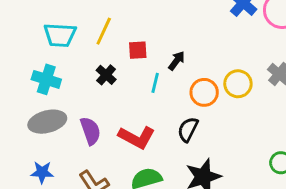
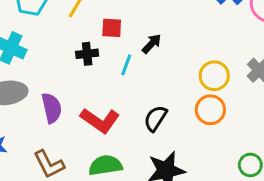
black cross: (106, 75) -> (87, 54), moved, turned 36
orange circle: (204, 92) -> (210, 110), moved

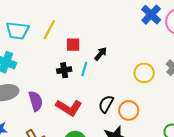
black cross: (87, 54) -> (64, 70), moved
orange circle: (210, 110) -> (129, 110), moved

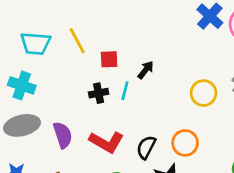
yellow line: (49, 30) -> (77, 41), turned -54
black semicircle: (106, 104) -> (146, 147), moved

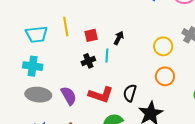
yellow line: (77, 41) -> (66, 27), turned 30
gray ellipse: (22, 125) -> (38, 95), turned 30
orange circle: (185, 143) -> (165, 76), moved

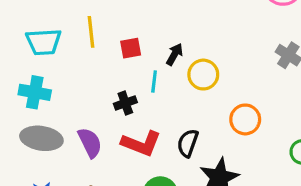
yellow circle: (163, 46) -> (203, 75), moved
black cross: (88, 61) -> (125, 103), moved

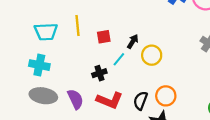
cyan line: (154, 82) -> (119, 59), turned 32
orange circle: (245, 119) -> (166, 96), moved

